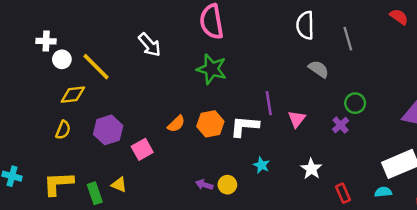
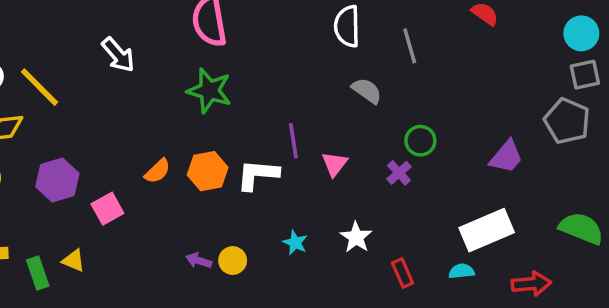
cyan star: (261, 165) -> (295, 243), moved

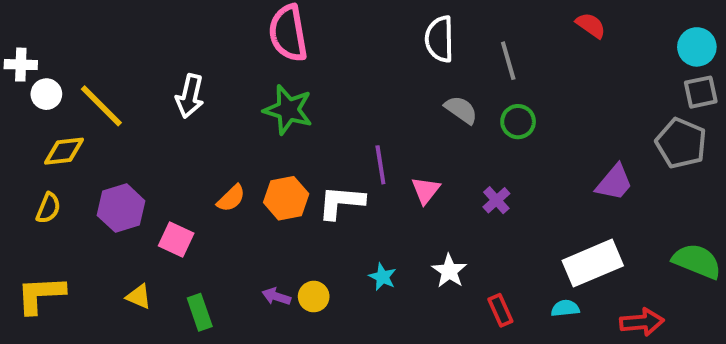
white arrow: (118, 55) -> (190, 96), moved, turned 54
green circle: (420, 141) -> (518, 122), moved
pink square: (107, 209) -> (176, 240), turned -36
green rectangle: (38, 273) -> (200, 312), moved

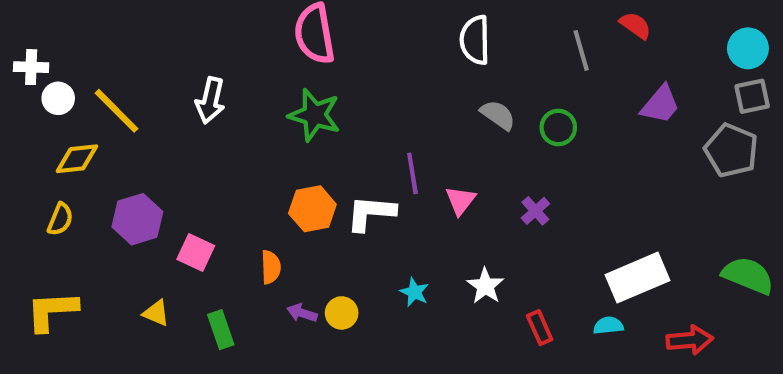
gray line: (508, 61) -> (581, 50), moved
purple trapezoid: (614, 183) -> (660, 105), moved
orange semicircle: (231, 198) -> (271, 267), moved, turned -48

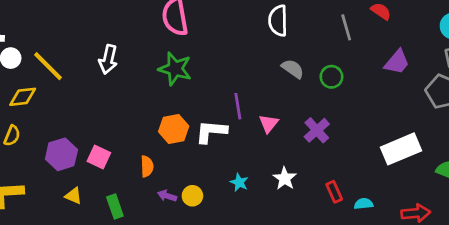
purple cross: (535, 211) -> (317, 130), size x1.4
purple hexagon: (137, 219) -> (61, 154), moved
white rectangle: (638, 278) -> (401, 149), moved
red rectangle: (540, 328) -> (334, 192), moved

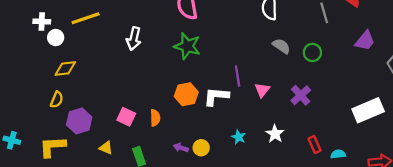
yellow line: (48, 66) -> (86, 18), moved, turned -64
purple hexagon: (61, 154) -> (79, 121), moved
orange semicircle: (147, 166) -> (155, 118), moved

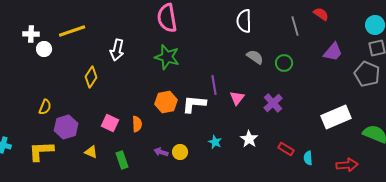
yellow diamond: (65, 69) -> (91, 77), moved, turned -50
red rectangle: (315, 145) -> (286, 149), turned -35
cyan semicircle: (338, 154) -> (308, 158), turned -88

